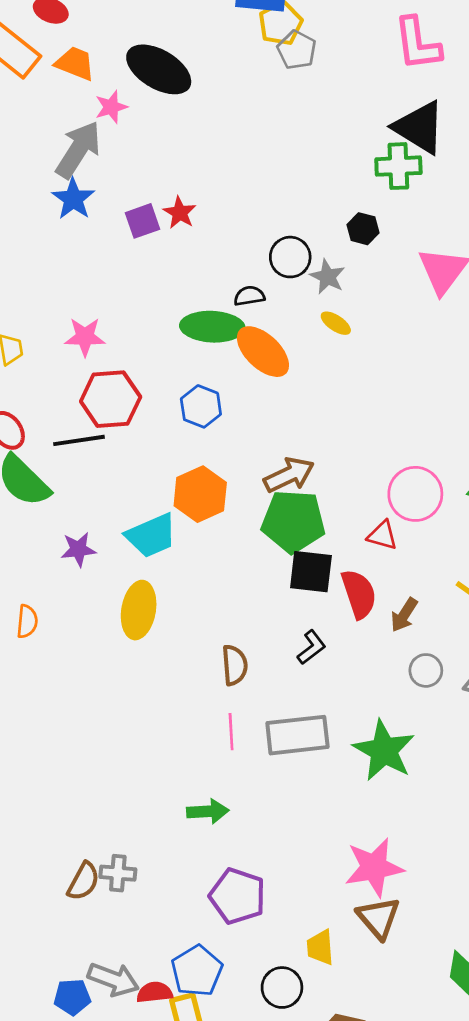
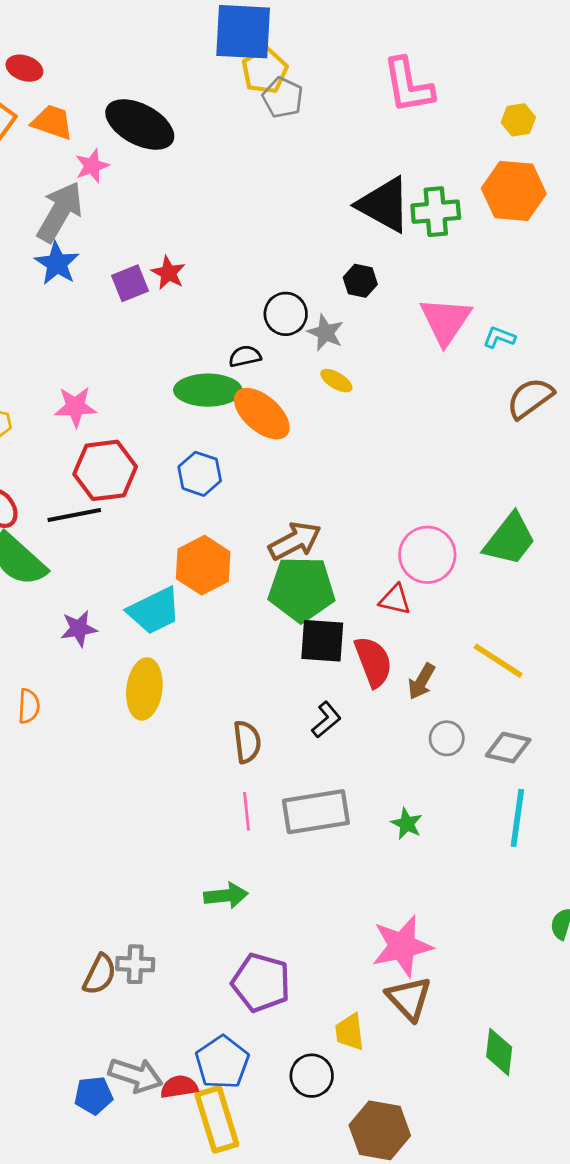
black triangle: (419, 127) -> (384, 205), moved
green cross: (398, 166) -> (436, 212), moved
green star: (384, 750) -> (407, 824), size x0.5

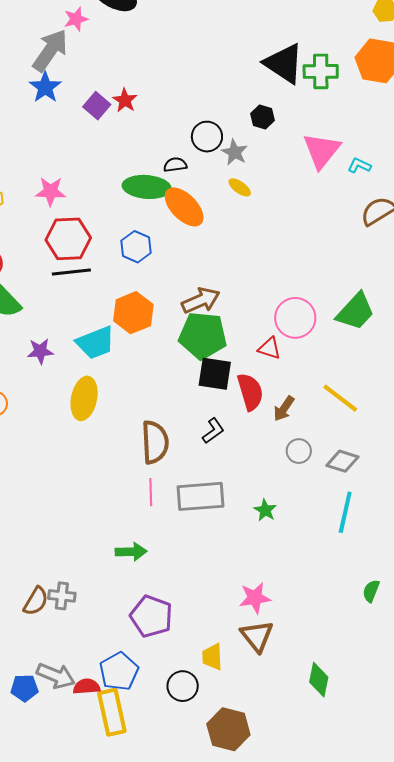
purple square: (130, 283) -> (97, 106), turned -32
black line: (74, 515) -> (71, 272), moved
brown semicircle: (247, 742) -> (155, 442), size x1.4
pink star: (402, 946) -> (255, 598), size x0.7

